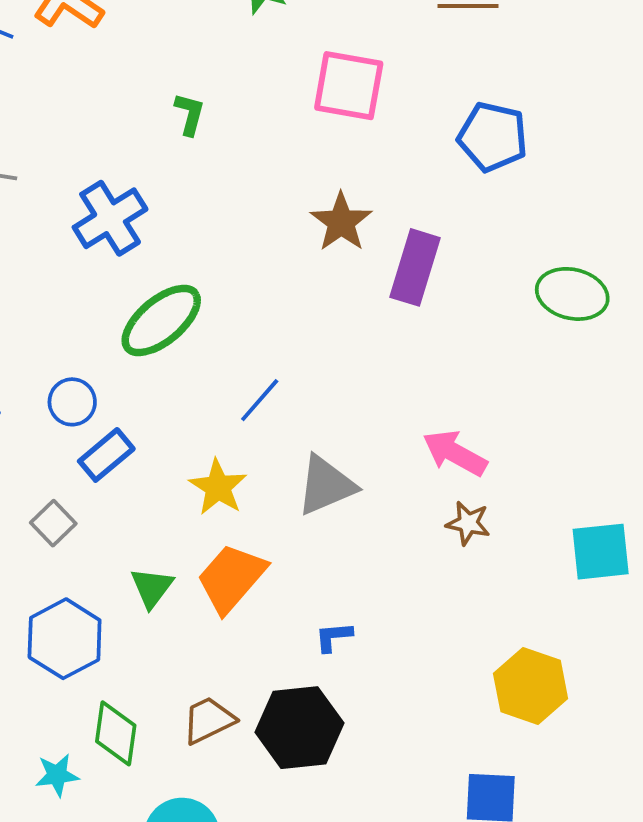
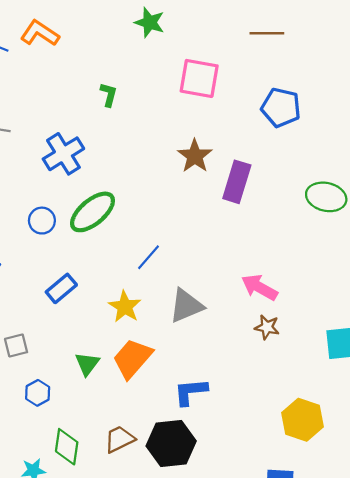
blue circle: (72, 402) -> (42, 221), moved
gray square: (53, 523) -> (16, 345), moved, turned 30
blue L-shape: (334, 637) -> (191, 392), size x1.6
blue hexagon: (65, 639) -> (38, 393), size x0.6

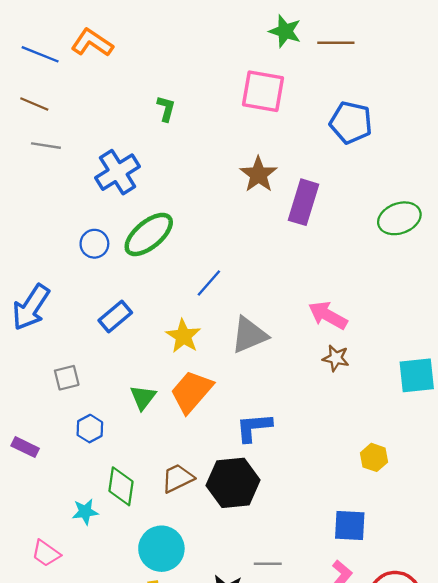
green star: (150, 22) -> (285, 31), moved
green ellipse: (326, 197) -> (399, 218), turned -33
yellow hexagon: (302, 420) -> (374, 457), size x0.6

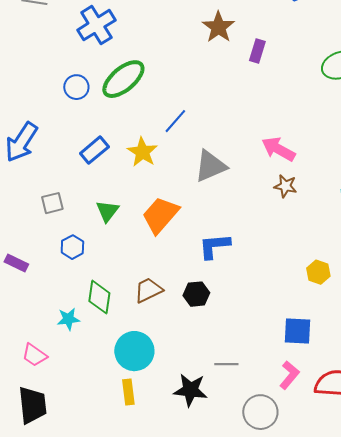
purple rectangle: (303, 202) -> (257, 51), size x0.6
yellow star: (183, 336) -> (142, 152), moved
green triangle: (143, 397) -> (107, 211), moved
black hexagon: (233, 483) -> (196, 294), size x0.6

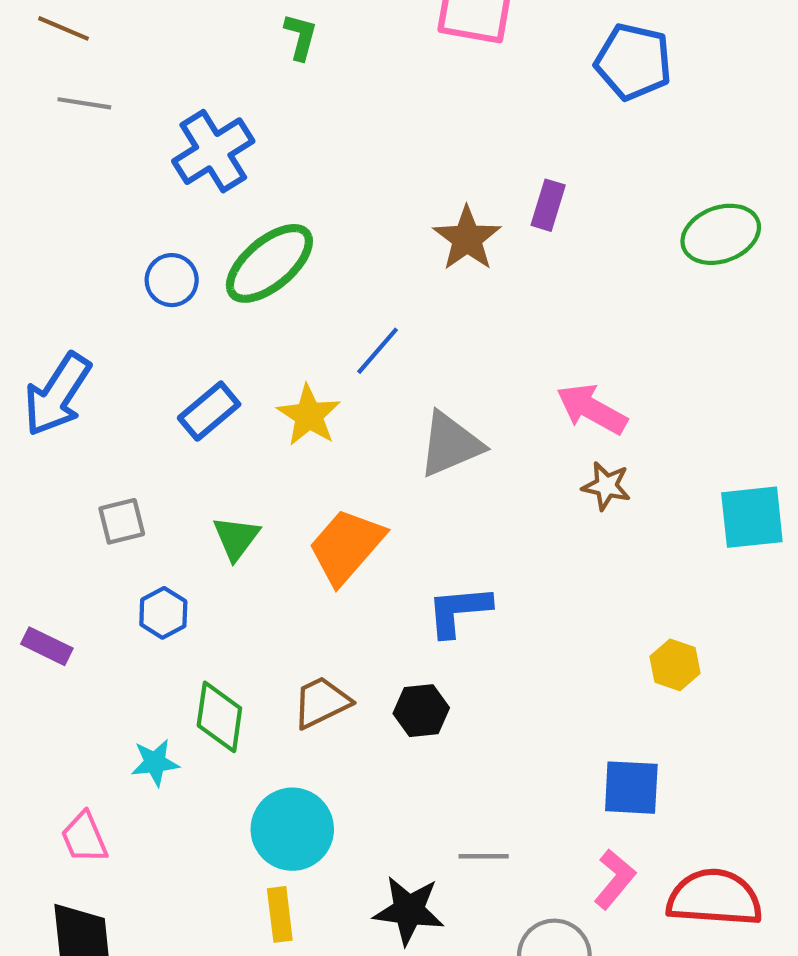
brown star: (218, 27) -> (467, 238), moved
pink trapezoid: (34, 355) -> (84, 837), turned 32

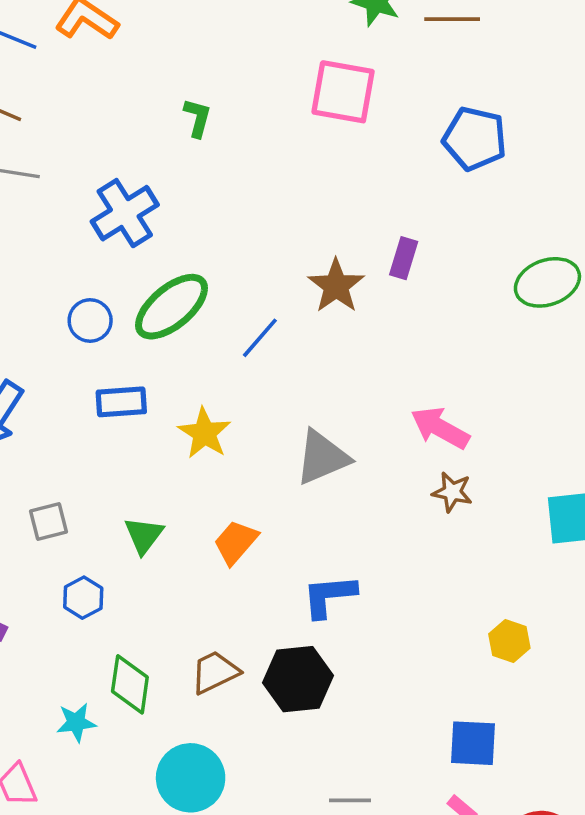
blue line: (378, 351) -> (260, 338), moved
blue rectangle: (209, 411) -> (121, 402), moved, turned 36
orange trapezoid: (346, 546) -> (236, 542), size x0.7
black hexagon: (421, 711) -> (298, 679), size x1.5

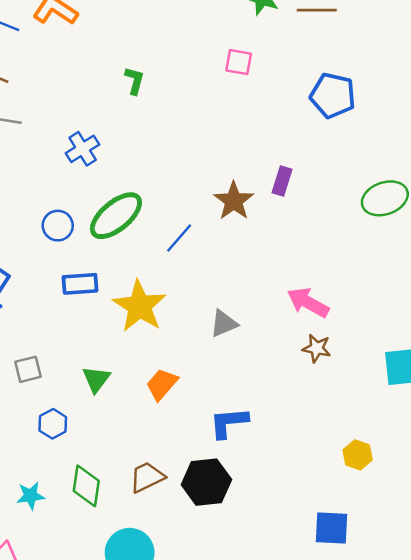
pink square: (343, 92) -> (239, 62), size x0.6
blue cross: (125, 213) -> (83, 149), size x0.7
yellow star: (204, 433) -> (140, 306), size x1.4
gray triangle: (322, 457) -> (224, 323), size x0.7
cyan star: (76, 722) -> (30, 496), moved

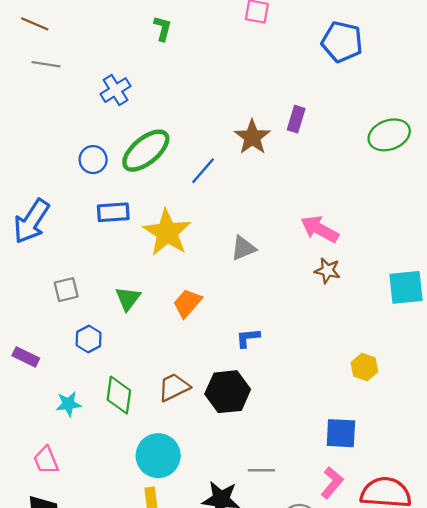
blue L-shape: (229, 423) -> (248, 338), size x0.7

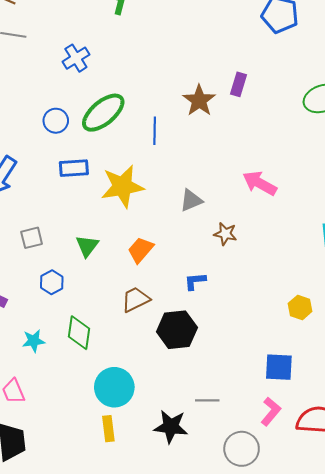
blue line: (203, 171) -> (155, 131), turned -40
yellow star: (167, 232) -> (122, 186), turned 30
brown star: (327, 271) -> (225, 234), moved
brown trapezoid: (174, 387) -> (136, 299), moved

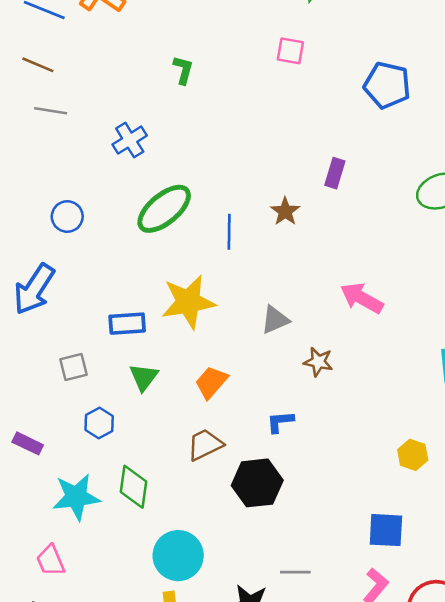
brown star: (199, 101) -> (285, 211), moved, size x0.7
blue circle: (56, 121) -> (67, 217), moved
blue rectangle: (74, 168) -> (127, 324), moved
cyan star: (34, 341) -> (76, 497), size x1.6

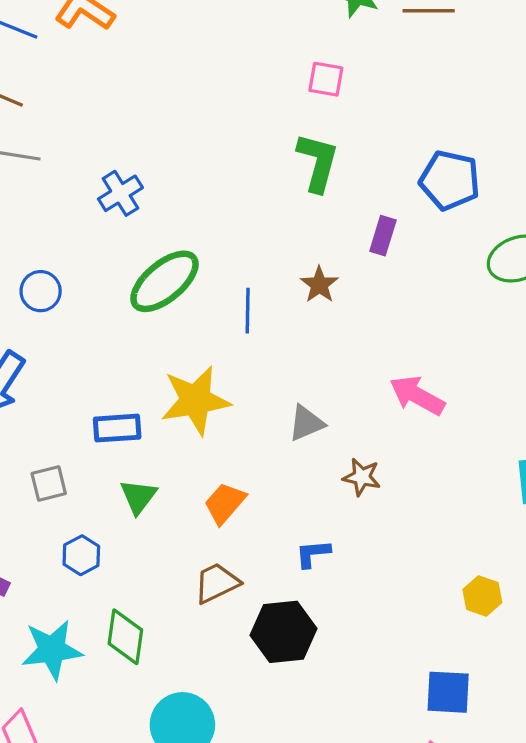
green L-shape: (183, 70) -> (318, 162), moved, size x1.6
blue pentagon: (387, 85) -> (450, 180), moved

